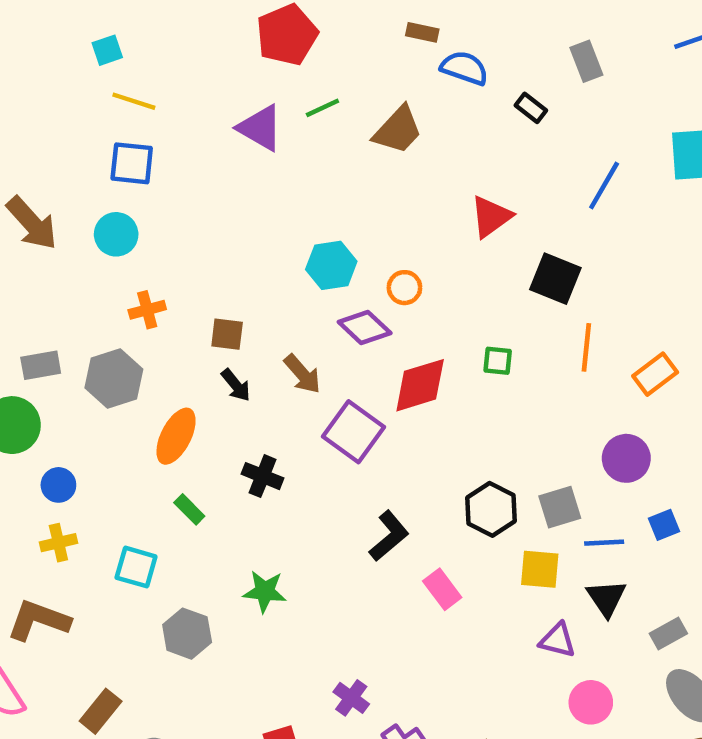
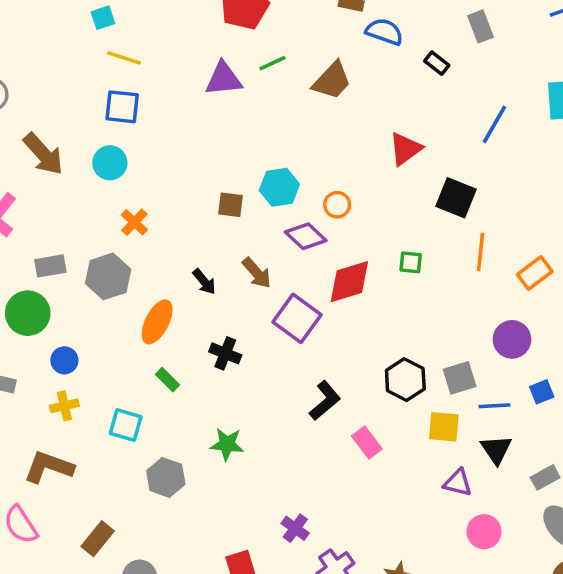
purple triangle: (260, 128) -> (224, 79), turned -36
orange cross: (147, 310) -> (134, 222), turned -32
brown square: (227, 334) -> (231, 205), moved

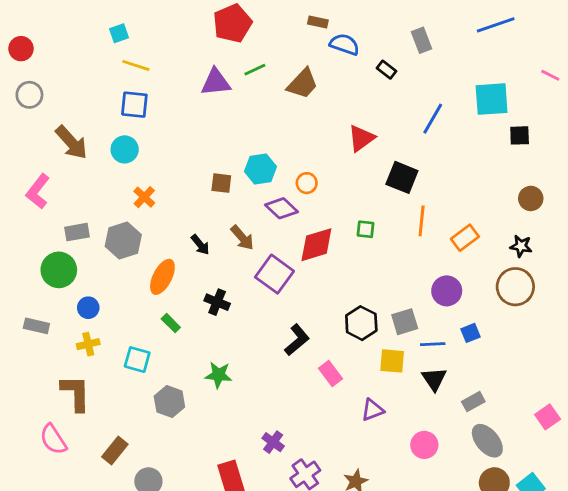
brown L-shape: (49, 467) -> (76, 393), turned 69
purple triangle: (458, 483) -> (373, 410), moved, turned -35

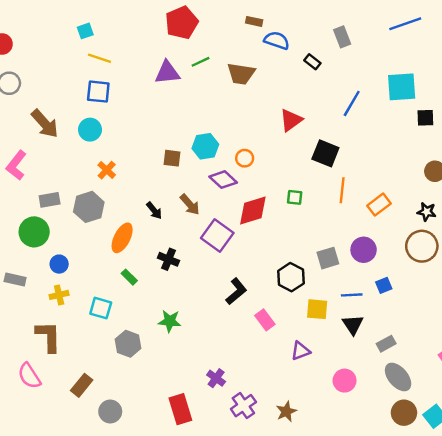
brown trapezoid: (302, 84) -> (241, 74), turned 56
gray square: (405, 322) -> (328, 258), moved

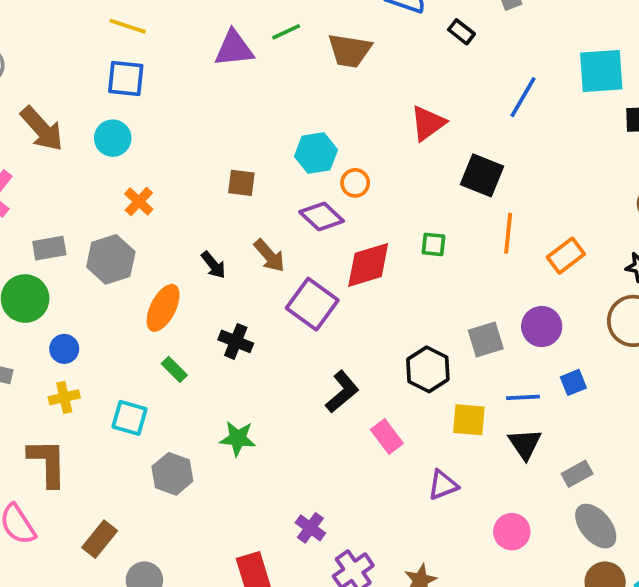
cyan hexagon: (205, 146) -> (316, 153), moved

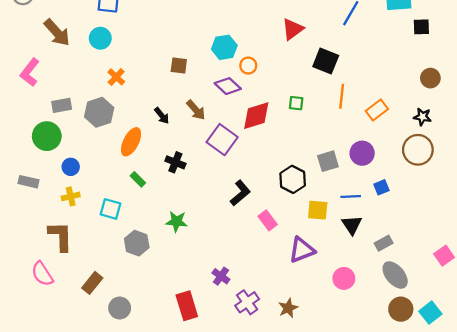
purple triangle: (443, 485) -> (302, 250), size x1.4

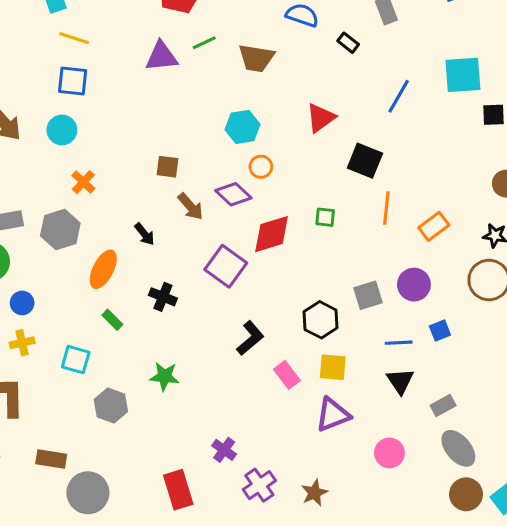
cyan hexagon: (224, 47) -> (243, 127), moved
brown arrow: (196, 110) -> (190, 207), moved
yellow square: (318, 210) -> (333, 367), moved
brown rectangle: (92, 283) -> (51, 459), turned 60
gray circle: (120, 308) -> (88, 493), size x1.4

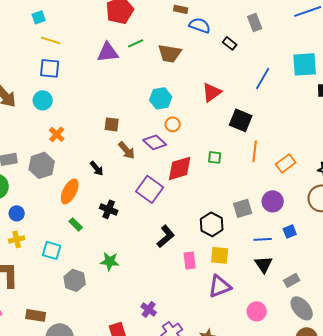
pink rectangle: (287, 375) -> (190, 260), turned 30

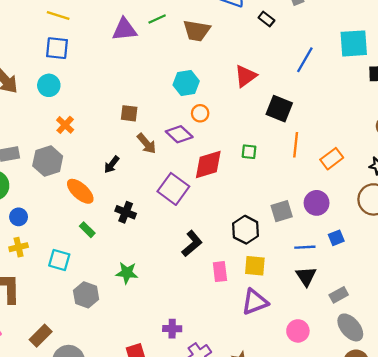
black arrow: (97, 168) -> (112, 164), turned 77
orange ellipse: (70, 191) -> (80, 191), turned -75
purple cross: (149, 309) -> (172, 329), turned -35
brown rectangle: (36, 315) -> (41, 336), turned -54

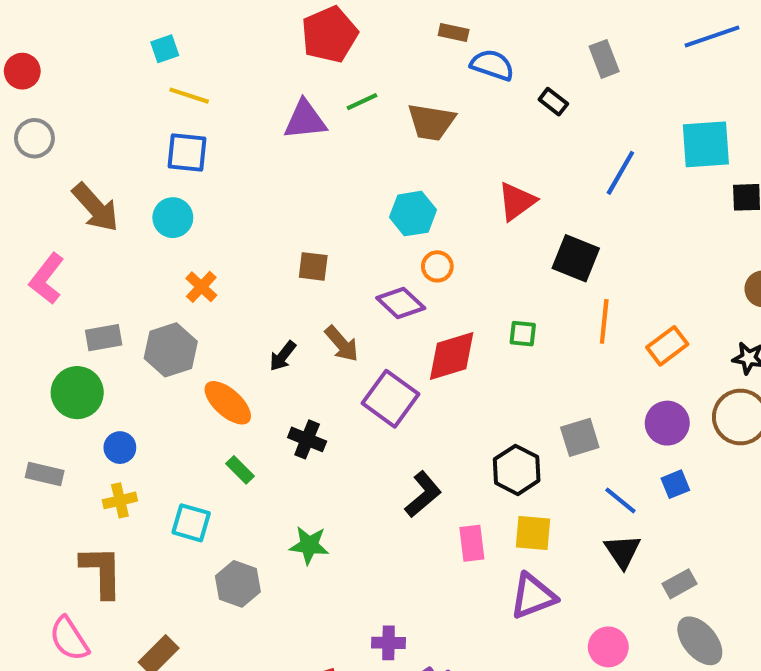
brown arrow: (147, 144) -> (342, 344), moved
purple circle: (317, 203) -> (667, 423), moved
blue line: (305, 247) -> (620, 500), turned 42

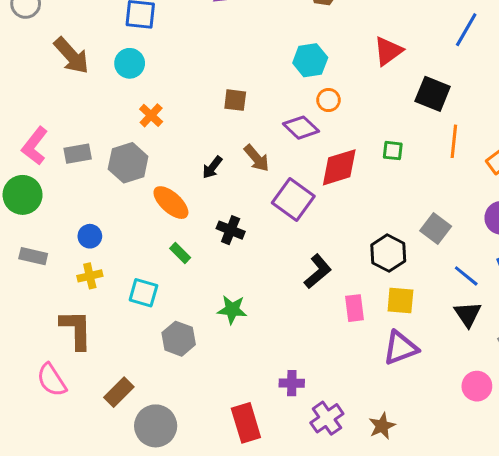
pink L-shape: (47, 279) -> (35, 146), moved
green circle: (77, 393) -> (23, 195), moved
gray square: (580, 437) -> (436, 229), turned -36
pink circle: (608, 647) -> (477, 386), moved

